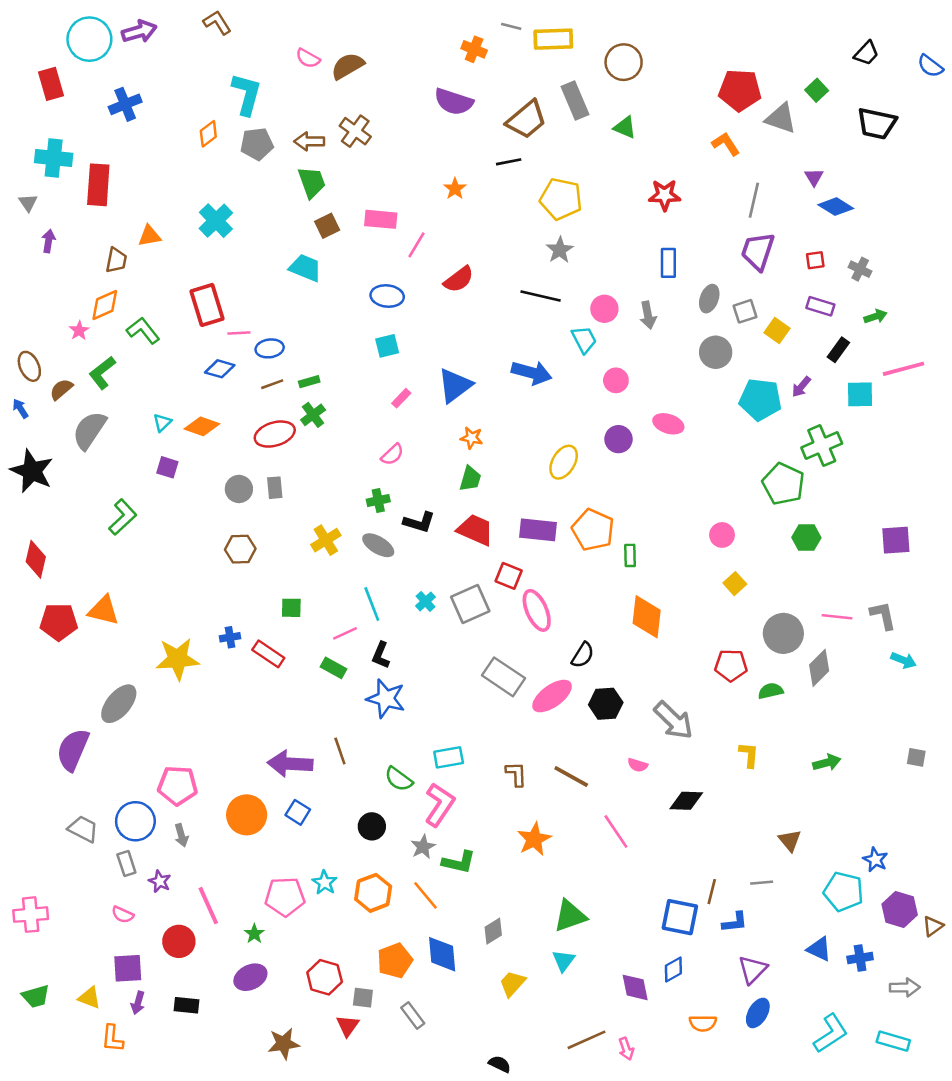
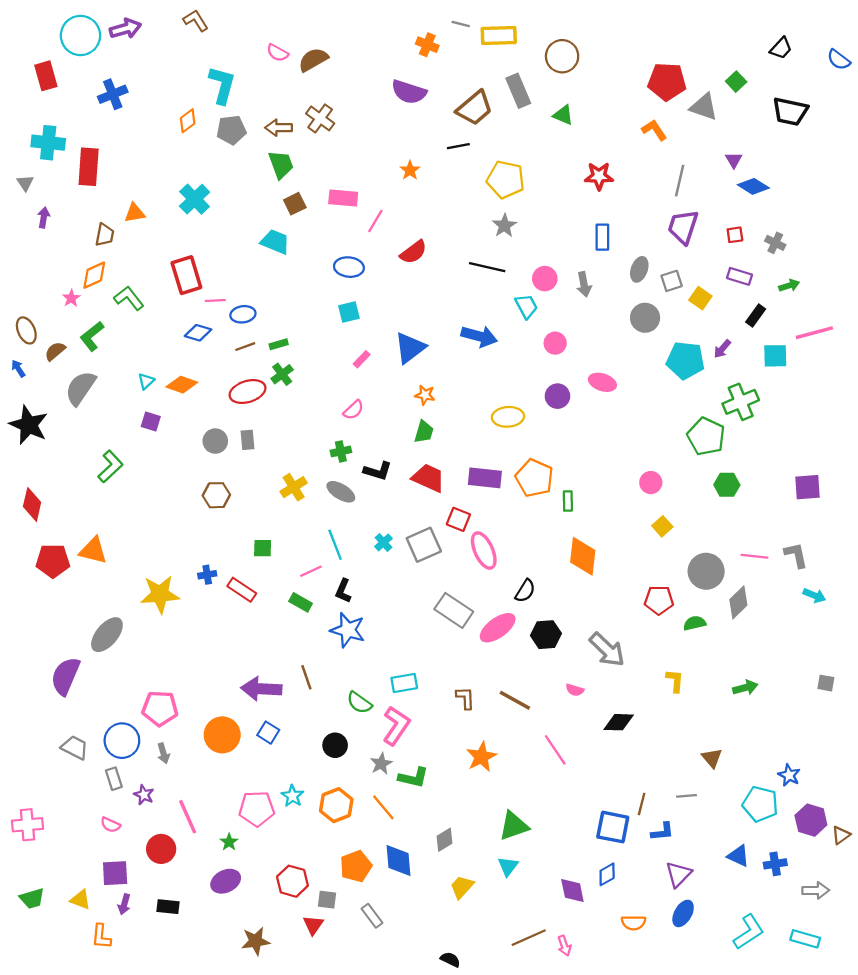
yellow ellipse: (564, 462) -> (508, 417), turned 56

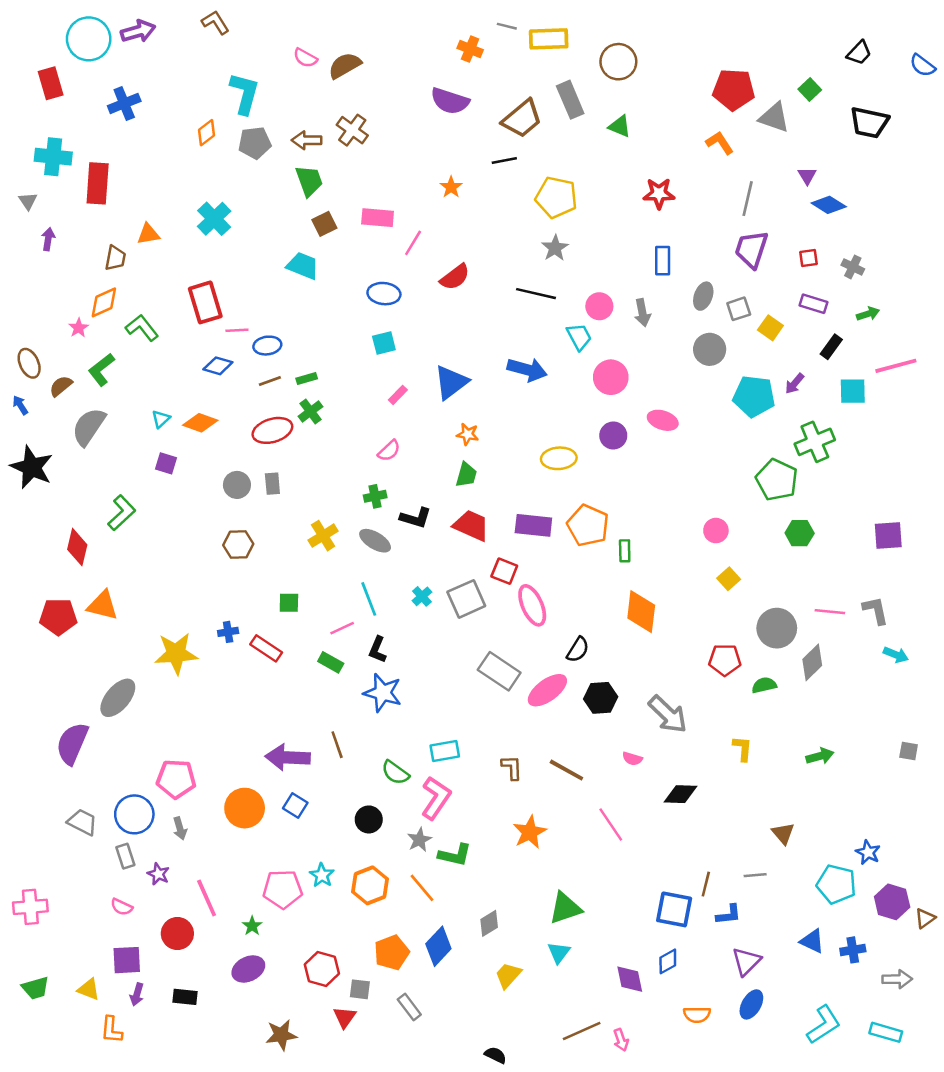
pink circle: (555, 343) -> (611, 377), size x1.4
red diamond: (32, 504) -> (77, 547), moved
blue diamond: (398, 860) -> (438, 946), turned 48

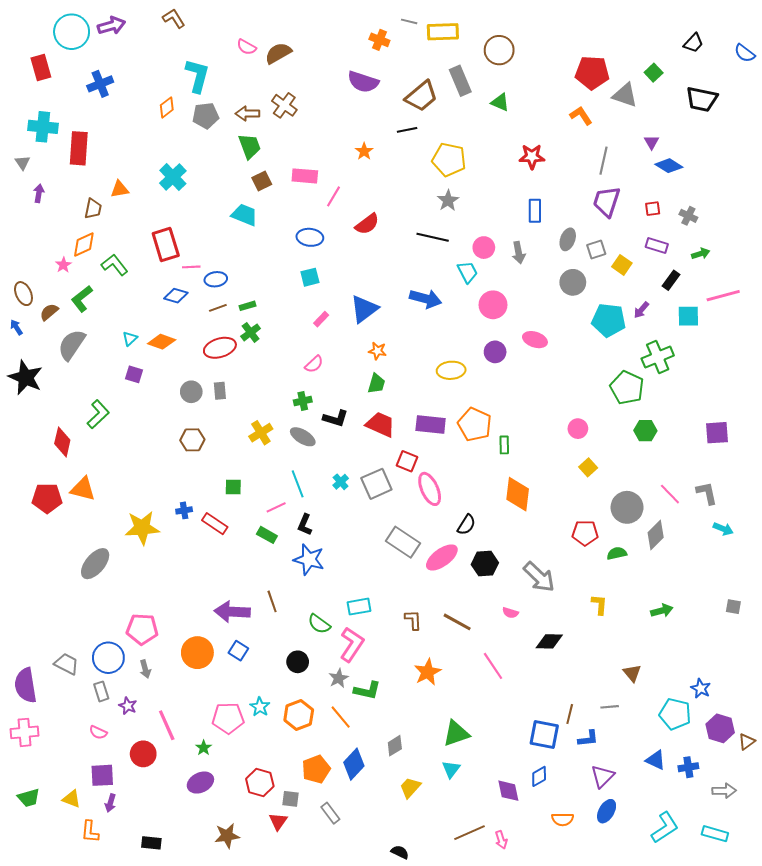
pink line: (830, 612) -> (670, 494), turned 40
purple semicircle: (72, 743) -> (26, 685), moved, turned -32
black rectangle: (185, 997) -> (151, 843), moved

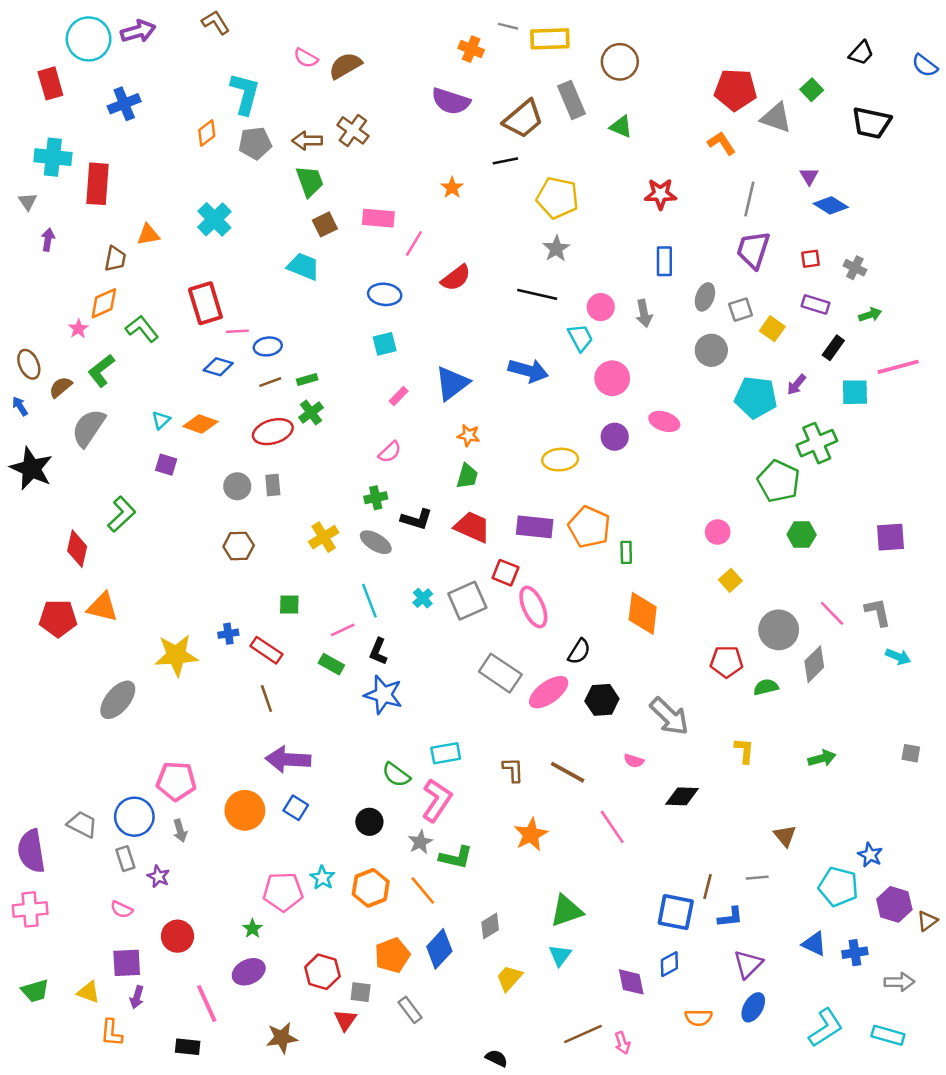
brown line: (272, 601) -> (266, 699), moved
pink line: (167, 725) -> (207, 1004), moved

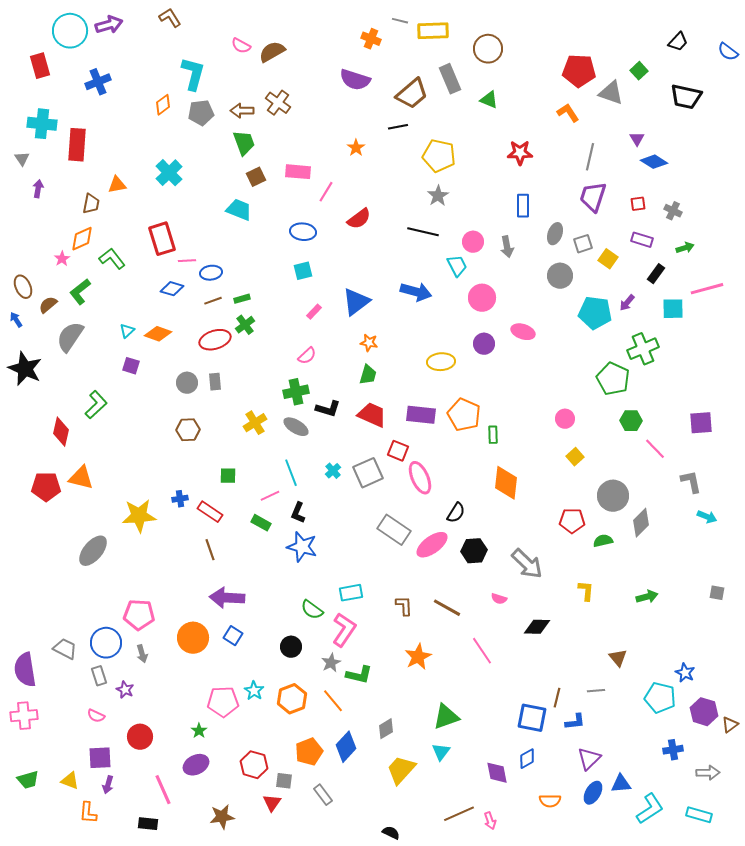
green cross: (376, 498) -> (296, 392), size x1.4
pink line: (832, 613) -> (655, 449), moved
blue triangle: (814, 944) -> (621, 784), moved, turned -30
yellow trapezoid: (509, 978) -> (401, 770), size x1.4

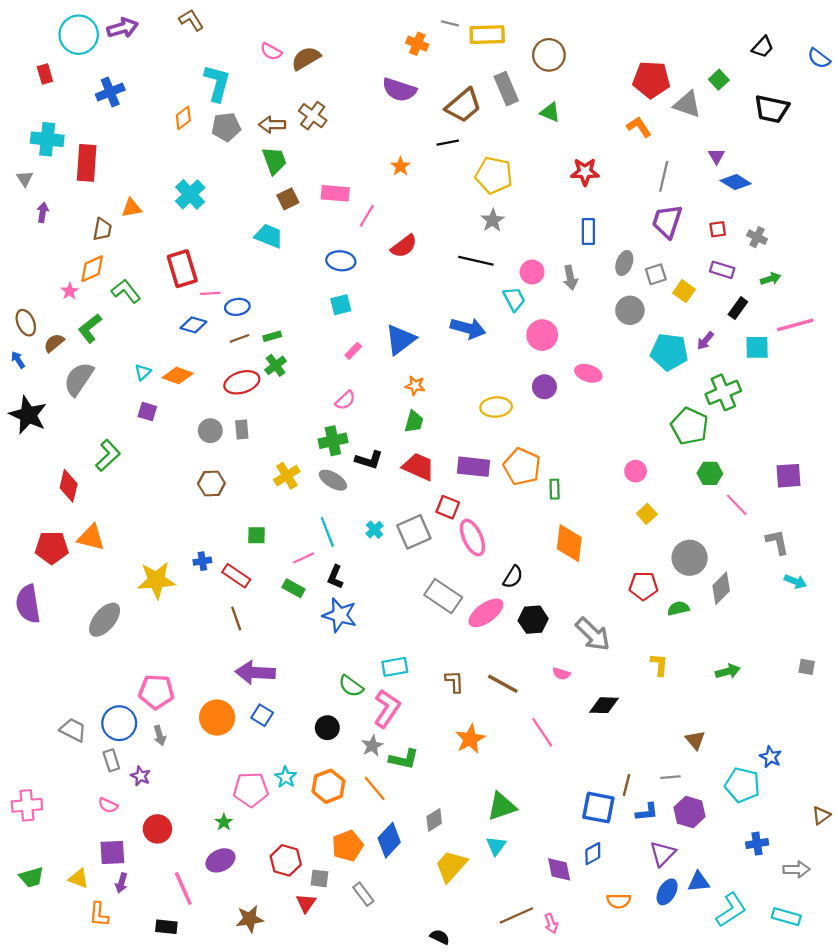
red rectangle: (40, 66) -> (45, 74), size x0.7
purple semicircle: (25, 670) -> (28, 604), moved
purple hexagon: (704, 712) -> (690, 812), moved

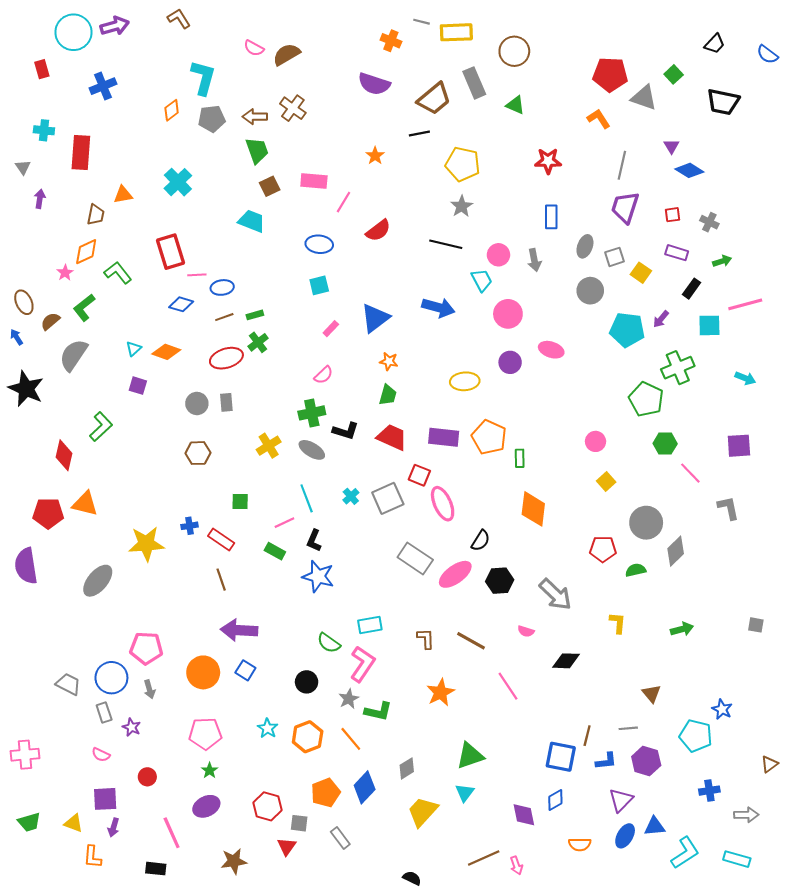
cyan cross: (47, 139) -> (44, 130), size x0.7
cyan arrow: (795, 581) -> (745, 378), moved
pink pentagon: (251, 790) -> (205, 734), moved
red circle: (157, 829) -> (147, 777), size x0.7

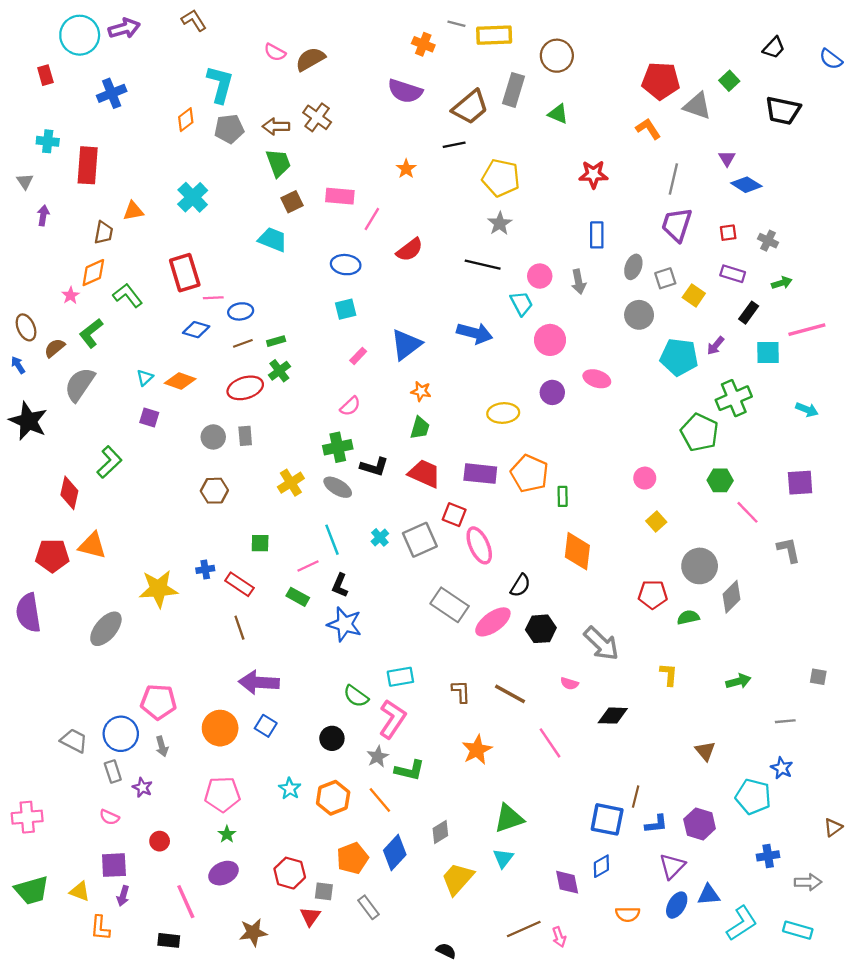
gray rectangle: (474, 83) -> (513, 90), turned 40
gray line: (628, 728) -> (785, 721), moved
green trapezoid: (29, 822) -> (32, 890), size x1.4

